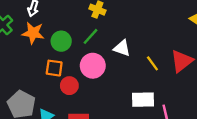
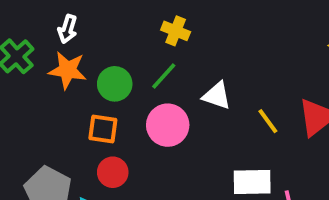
red circle: (69, 86) -> (113, 172), moved

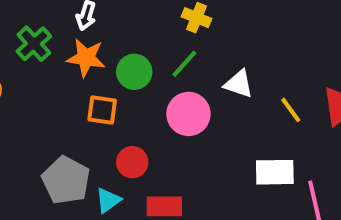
orange square: (103, 129) -> (102, 110), moved

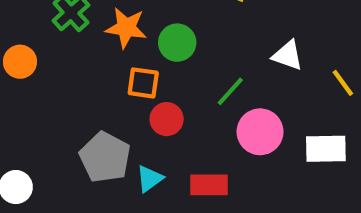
green line: (184, 64) -> (230, 91), moved
pink circle: (188, 114) -> (260, 132), moved
red circle: (132, 162) -> (167, 119), moved

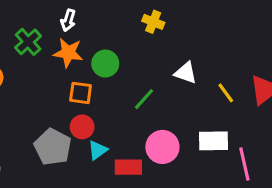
red circle: (167, 119) -> (82, 127), moved
pink circle: (260, 132) -> (162, 147), moved
cyan triangle: (150, 179) -> (98, 150), moved

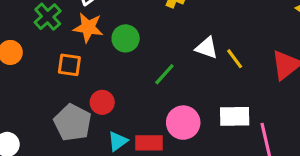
orange square: (81, 93) -> (69, 65), moved
yellow line: (226, 93) -> (235, 59), moved
cyan triangle: (98, 150) -> (118, 141), moved

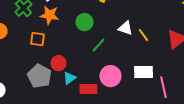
green circle: (126, 38) -> (84, 22), moved
cyan triangle: (118, 141) -> (69, 78), moved

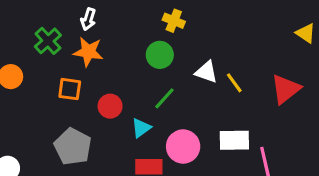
green circle: (84, 22) -> (160, 55), moved
red circle: (58, 63) -> (110, 106), moved
cyan triangle: (69, 78) -> (141, 128), moved

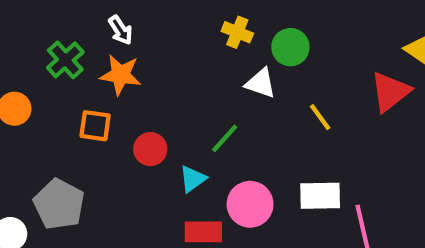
white arrow: (88, 19) -> (121, 30), turned -50
green circle: (160, 55) -> (290, 47), moved
white triangle: (206, 72) -> (261, 83), moved
red triangle: (286, 89) -> (390, 92), moved
gray pentagon: (73, 147) -> (59, 204), moved

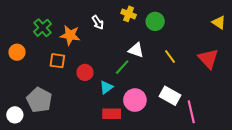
white arrow: (121, 30) -> (98, 22), moved
white triangle: (261, 83) -> (136, 50), moved
red triangle: (390, 92) -> (208, 59), moved, turned -35
white rectangle: (320, 196) -> (170, 96), turned 30

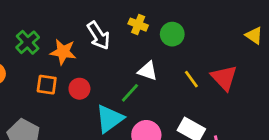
white arrow: (98, 22) -> (99, 35), size x1.5
red triangle: (208, 59) -> (224, 78), moved
red circle: (85, 72) -> (79, 89), moved
cyan triangle: (106, 87) -> (109, 119), size x1.6

